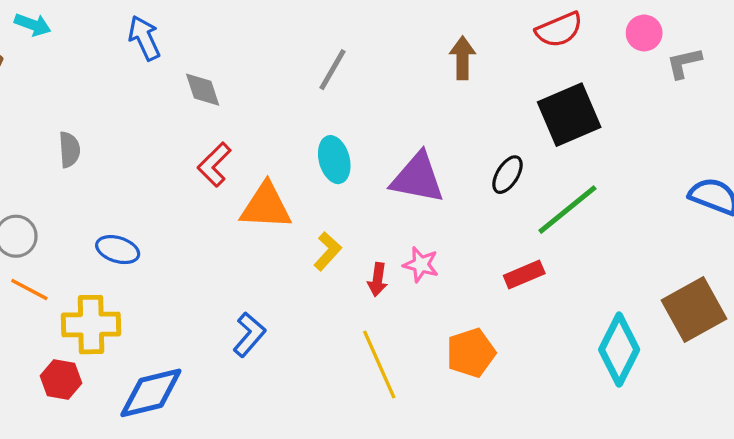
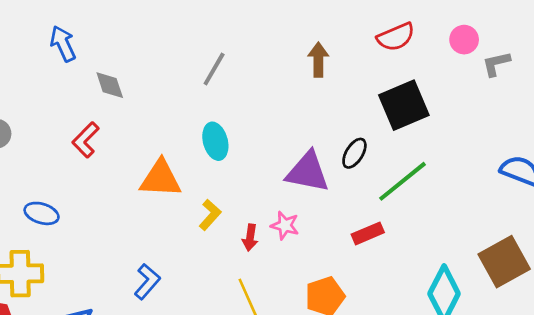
red L-shape: (214, 165) -> (86, 140), moved
purple triangle: (418, 178) -> (308, 172), moved

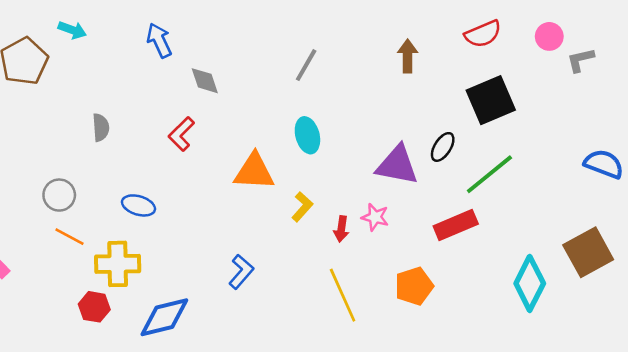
red rectangle: (368, 233) -> (456, 225), size x1.4

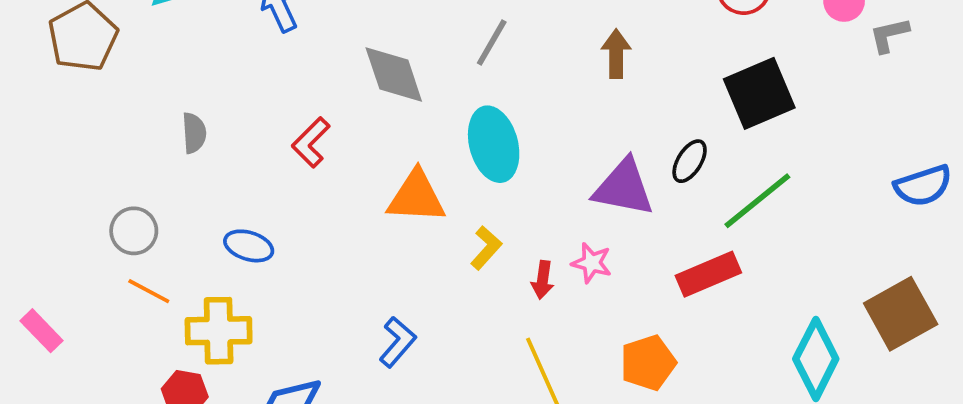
brown arrow: (408, 56) -> (616, 54), moved
gray diamond: (205, 81) -> (394, 74), moved, size x1.5
cyan ellipse: (307, 135) -> (494, 144), size x1.4
blue semicircle: (604, 164) -> (923, 186), turned 141

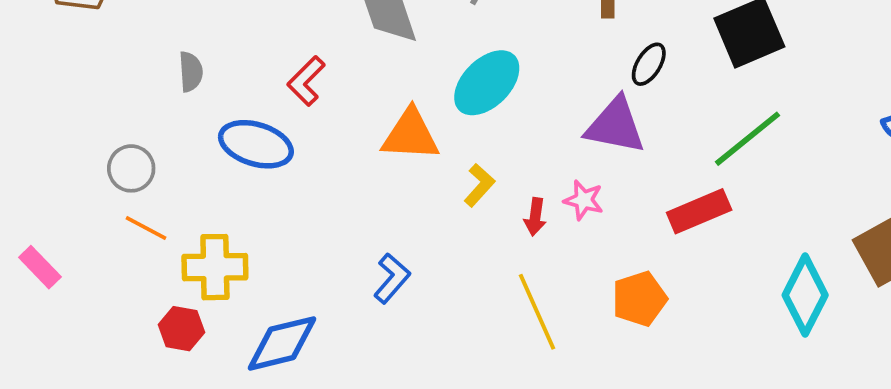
cyan ellipse: (494, 144) -> (487, 83), turned 60
black ellipse: (690, 161) -> (649, 64), moved
blue ellipse: (249, 246) -> (256, 144), moved, size x1.5

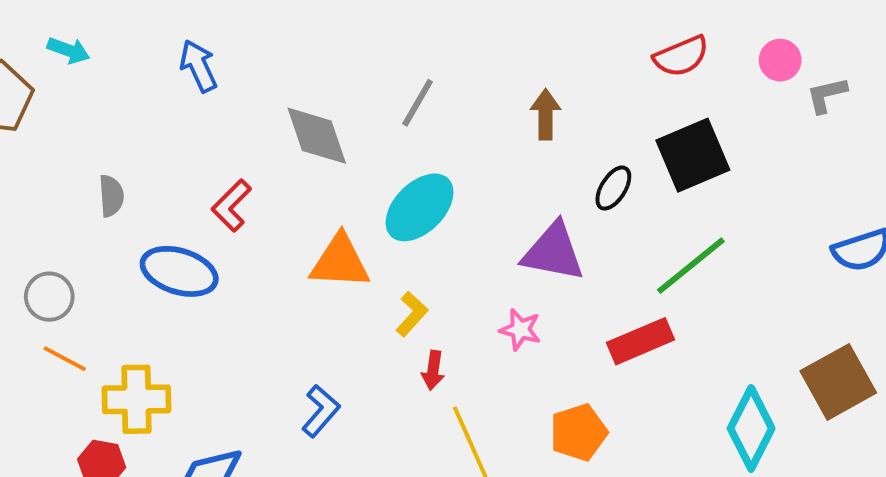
black ellipse: (649, 64) -> (613, 188), moved
red arrow: (535, 217) -> (433, 370), moved

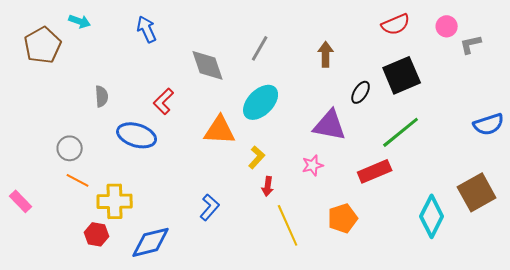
pink star: (520, 330) -> (313, 165), turned -30

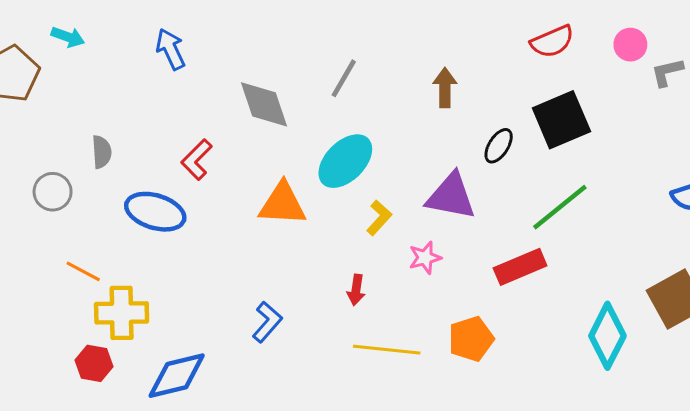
gray circle: (70, 148) -> (53, 192), moved
yellow L-shape: (257, 157) -> (379, 218), moved
orange line: (78, 180) -> (83, 271), moved
yellow line: (288, 225) -> (387, 350), turned -60

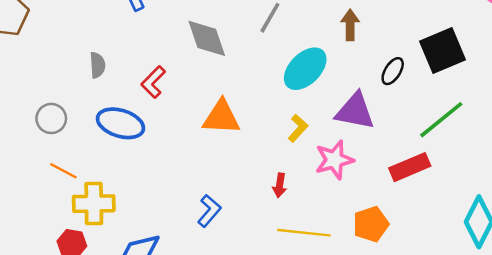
gray semicircle: (102, 152) -> (97, 65), moved
cyan ellipse: (345, 161) -> (305, 69), moved
gray circle: (53, 192) -> (51, 118), moved
pink star: (425, 258) -> (334, 160), size x1.5

